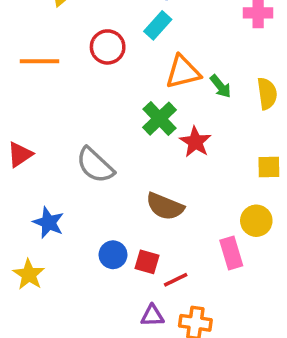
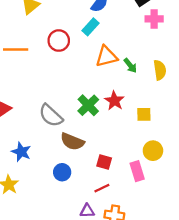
green cross: (160, 119) -> (88, 105), moved
yellow square: (269, 167) -> (144, 114), moved
brown semicircle: (165, 206) -> (72, 142), moved
red square: (147, 262) -> (104, 162), moved

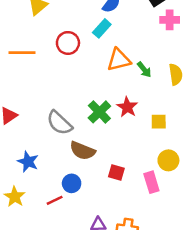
red line: (102, 188) -> (55, 200), moved

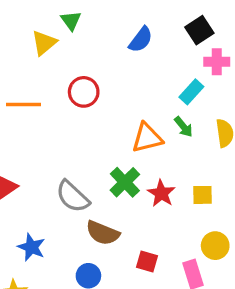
cyan rectangle: (102, 28) -> (191, 92), moved
orange triangle: (119, 60) -> (147, 138), moved
red star: (127, 107) -> (161, 193), moved

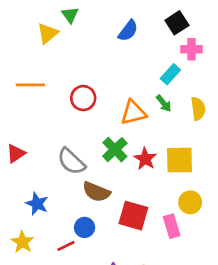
red circle: (84, 92) -> (83, 98), moved
yellow square: (203, 195) -> (180, 160), size x1.6
red square: (147, 261) -> (133, 216), size x1.6

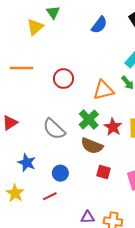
brown semicircle: (96, 192) -> (92, 146), moved
red square: (133, 216) -> (103, 172), size x0.6
blue circle: (85, 227) -> (60, 173), moved

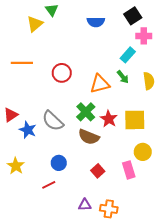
blue semicircle: (99, 25) -> (96, 22), turned 54
blue star: (27, 163) -> (28, 130), moved
red square: (103, 172) -> (98, 171), moved, turned 32
yellow star: (15, 193) -> (16, 166), moved

